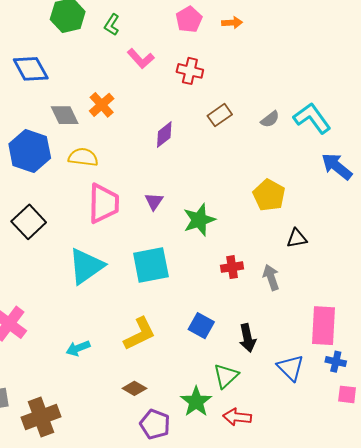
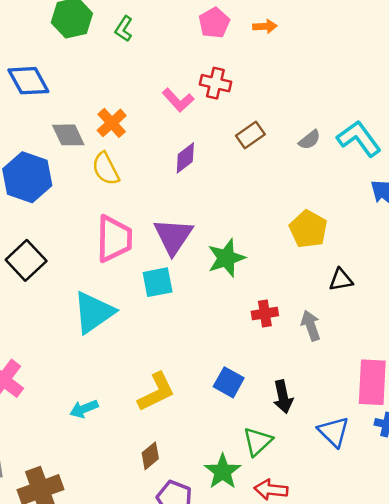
pink L-shape: (141, 59) -> (178, 100), moved
yellow semicircle: (83, 157) -> (106, 169), moved, turned -124
purple triangle: (154, 201) -> (173, 236), size x1.8
cyan square: (151, 265) -> (158, 282), moved, size x0.7
brown diamond: (134, 388) -> (150, 456), turned -70

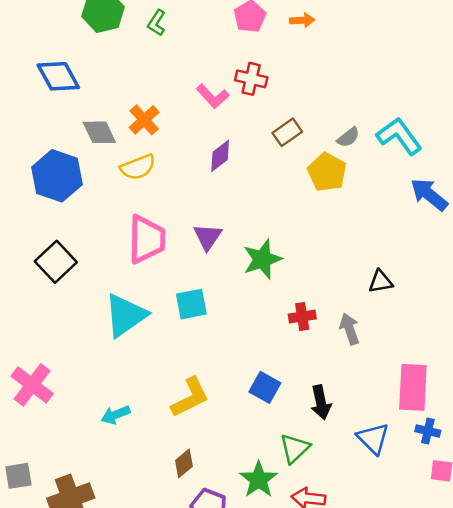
yellow semicircle: (106, 169) -> (138, 167), turned -84
yellow pentagon: (308, 229) -> (327, 172), moved
purple triangle: (173, 236) -> (208, 237), size x0.7
cyan square: (158, 282) -> (191, 304), moved

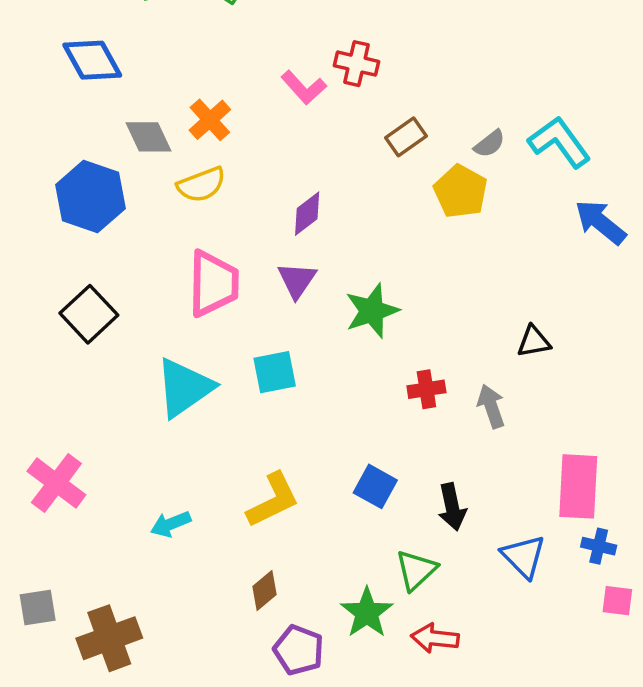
purple diamond: (220, 156) -> (307, 214), moved

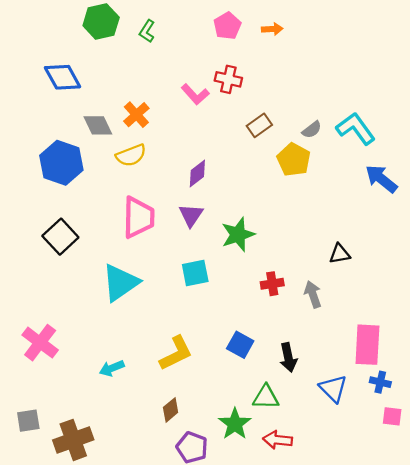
cyan square: (275, 372) -> (195, 273), moved
green triangle: (416, 570) -> (266, 397), turned 44

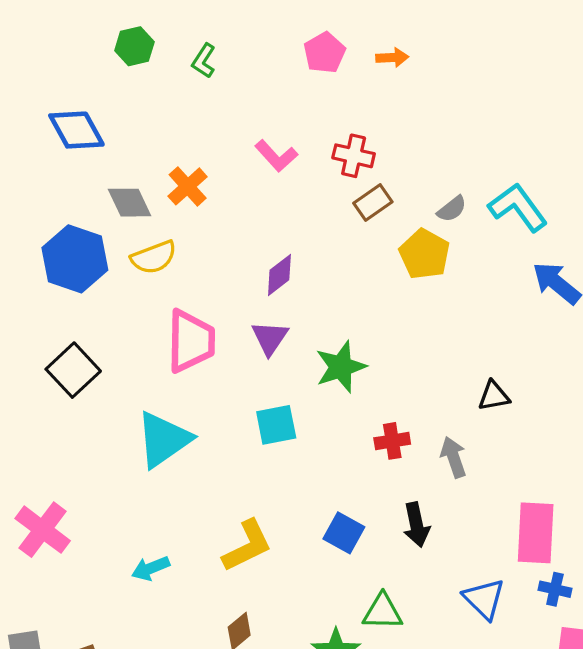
green hexagon: (101, 22) -> (134, 46), size x0.7
red cross: (228, 79) -> (354, 156), moved
yellow semicircle: (131, 155) -> (154, 257), moved
black arrow: (288, 358) -> (416, 525), moved

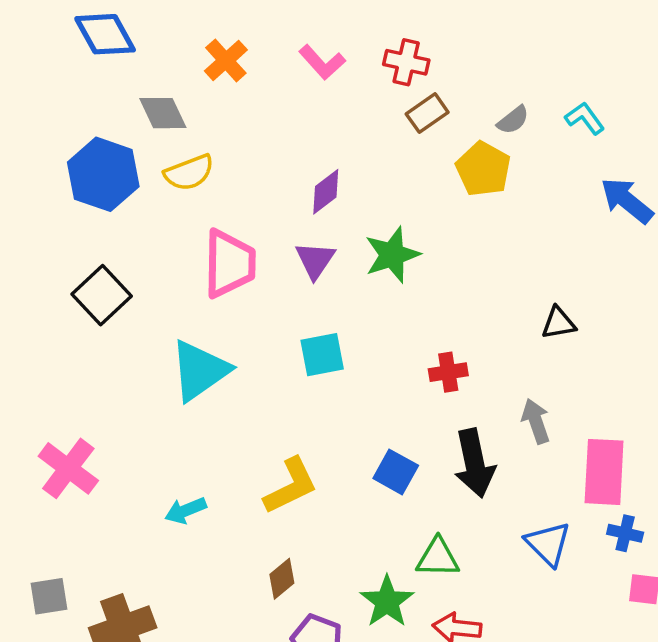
orange cross: (188, 186) -> (226, 60), moved
cyan L-shape: (518, 207) -> (585, 118), size x0.6
green star: (341, 367) -> (392, 255), moved
gray arrow: (453, 457) -> (536, 421), moved
black arrow: (416, 525) -> (474, 463), size x1.4

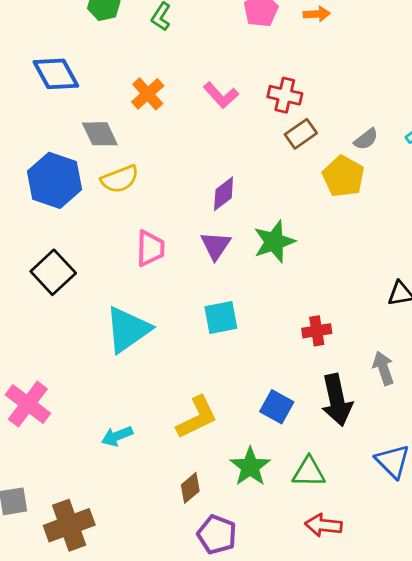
pink trapezoid: (229, 264) -> (150, 248), size x0.7
green star: (387, 602) -> (250, 467), moved

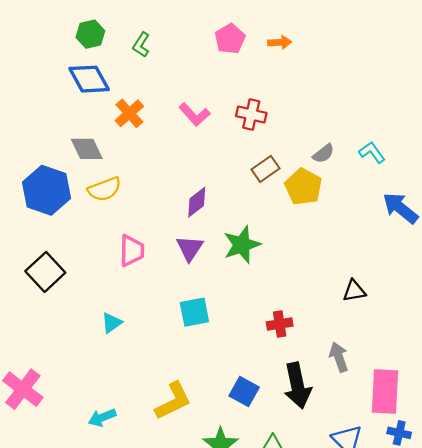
blue diamond: (56, 74) -> (89, 79), moved
brown rectangle: (301, 134) -> (265, 169), moved
cyan triangle: (128, 330) -> (112, 323), size x0.5

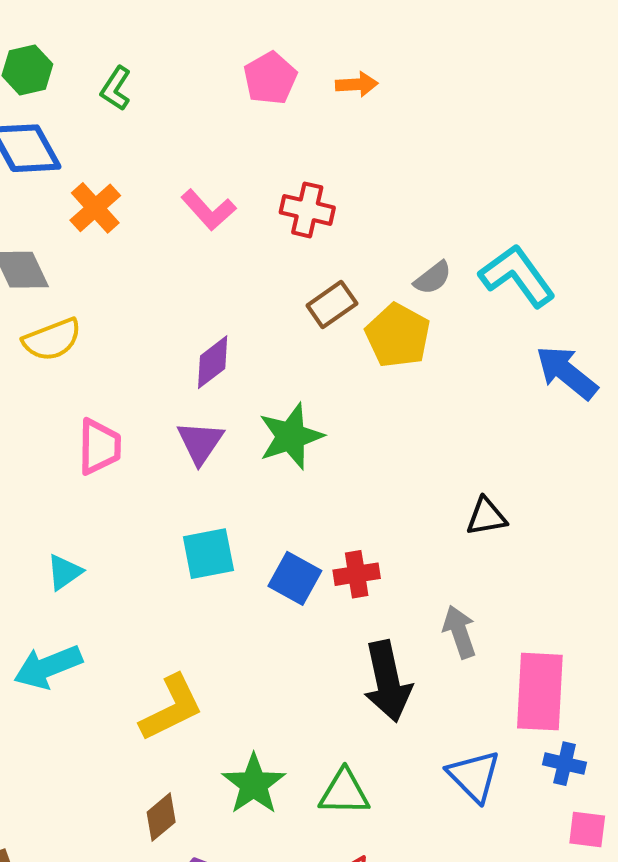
cyan L-shape: (372, 152) -> (517, 276), size x1.6
blue square: (244, 391) -> (295, 578), moved
cyan arrow: (102, 418) -> (48, 667), moved, size x1.4

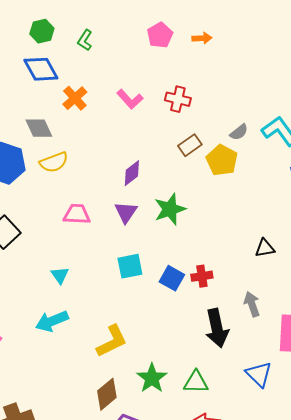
pink trapezoid: (99, 447) -> (77, 214), turned -88
cyan triangle: (64, 572) -> (60, 275), turned -30
brown diamond: (161, 817) -> (107, 394), size x1.4

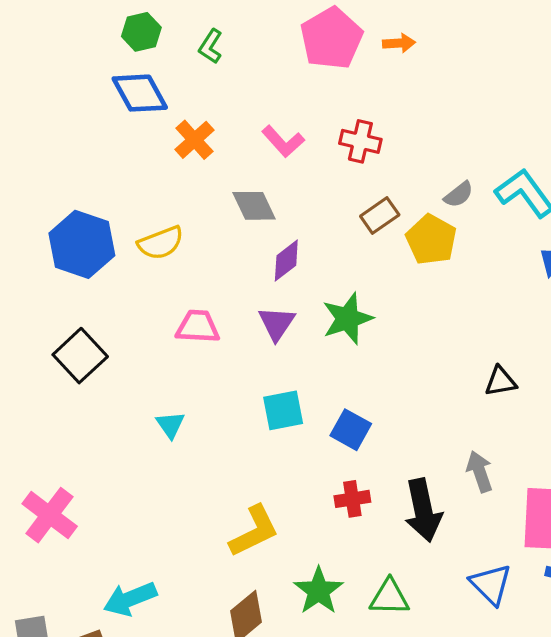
pink pentagon: (160, 35) -> (331, 38), size x1.5
gray diamond: (39, 128) -> (254, 206), moved
red cross: (202, 276) -> (352, 499), moved
cyan arrow: (52, 321) -> (130, 599), moved

